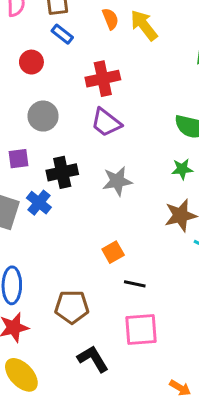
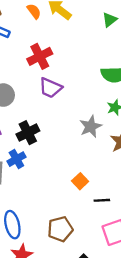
gray star: (117, 181) -> (91, 126), moved
blue cross: (39, 203) -> (16, 159), turned 36

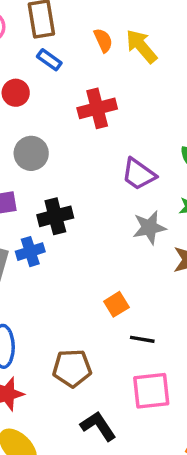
purple trapezoid: (50, 88) -> (139, 174), moved

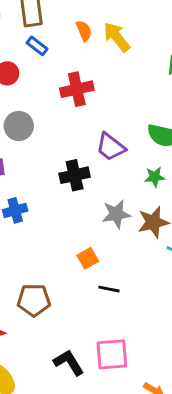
black cross: (55, 216) -> (75, 175), moved
gray star: (149, 227) -> (116, 214), moved
brown pentagon: (72, 368) -> (34, 300), moved
pink square: (151, 391) -> (112, 354), moved

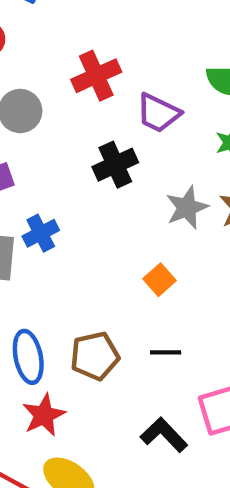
red cross: (77, 89) -> (96, 76), moved
black line: (109, 289) -> (166, 352), moved

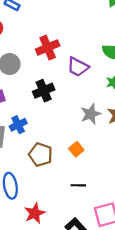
black cross: (115, 165) -> (44, 91), moved
brown pentagon: (95, 356) -> (41, 155), moved, turned 30
red star: (44, 415) -> (35, 213), moved

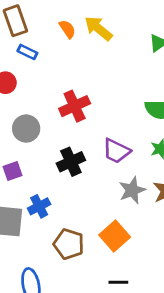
purple trapezoid: (78, 67) -> (116, 151), moved
orange square: (76, 149) -> (115, 236), size x1.5

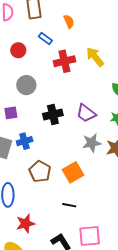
yellow arrow: (98, 28) -> (95, 57), moved
blue rectangle: (27, 52) -> (45, 39), moved
red cross: (75, 106) -> (64, 61), moved

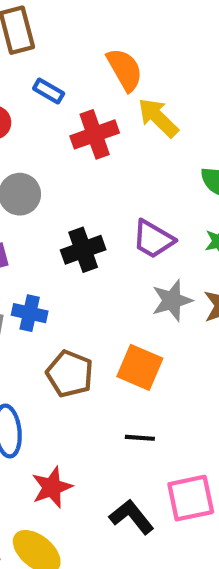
orange semicircle: (69, 21) -> (125, 70), moved, size x1.5
blue cross: (25, 141) -> (30, 313), turned 35
orange square: (73, 172) -> (140, 367), turned -30

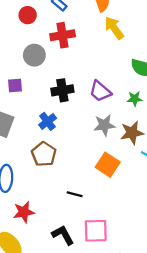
red cross: (95, 134) -> (63, 35), moved
blue cross: (30, 313) -> (48, 121), moved, turned 30
orange square: (140, 367) -> (108, 165), moved

